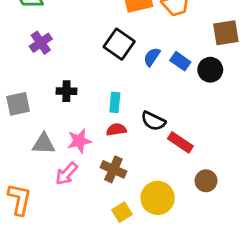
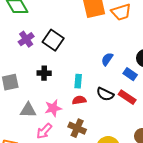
black square: (119, 44) -> (53, 40), moved
blue semicircle: (152, 57) -> (107, 59), moved
blue rectangle: (180, 61) -> (130, 74), moved
red rectangle: (180, 142) -> (127, 97), moved

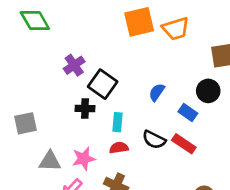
purple cross: (26, 39) -> (74, 65), moved
black square: (53, 40) -> (103, 84), moved
black cross: (44, 73) -> (85, 108), moved

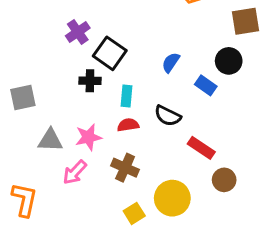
red rectangle: (184, 144) -> (201, 148), moved

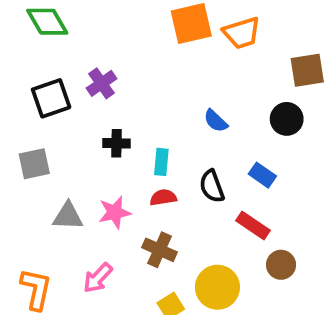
black square: (110, 53) -> (51, 98), moved, turned 36
blue semicircle: (171, 62) -> (216, 121), turned -80
blue rectangle: (206, 85) -> (262, 175), moved
black semicircle: (168, 116) -> (212, 186), turned 44
pink arrow: (75, 172) -> (98, 278), moved

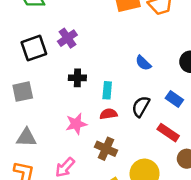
black semicircle: (212, 186) -> (141, 106), turned 50
gray triangle: (68, 216) -> (26, 138), moved

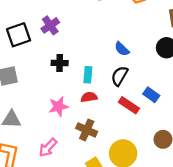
blue rectangle: (174, 99) -> (151, 95), moved
black semicircle: (141, 106) -> (120, 76), moved
red rectangle: (168, 133) -> (129, 105), moved

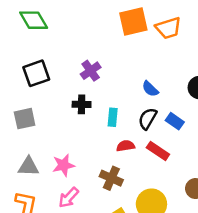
purple cross: (50, 25) -> (91, 71), moved
blue rectangle: (151, 95) -> (175, 121), moved
red semicircle: (89, 97) -> (126, 146), moved
pink star: (58, 106) -> (63, 165), moved

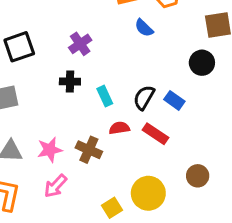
blue semicircle: (150, 89) -> (144, 28), moved
cyan rectangle: (113, 117) -> (105, 96), turned -30
brown cross: (111, 178) -> (89, 150), moved

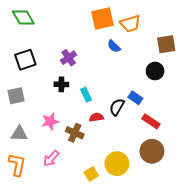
black semicircle: (144, 98) -> (117, 107), moved
red rectangle: (156, 134) -> (151, 121), moved
pink star: (50, 150) -> (50, 121), moved
brown circle: (198, 176) -> (152, 151), size x1.5

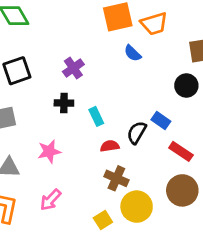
brown cross: (75, 133) -> (116, 178), moved

